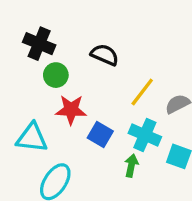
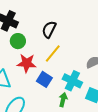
black semicircle: (105, 55) -> (49, 29), turned -90
yellow line: (142, 92) -> (53, 54), moved

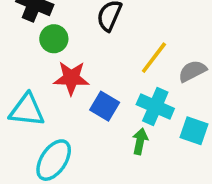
yellow line: (53, 54) -> (154, 58), moved

